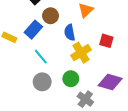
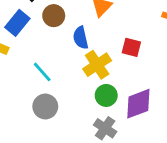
blue rectangle: (33, 30) -> (17, 23), moved
green circle: (71, 79) -> (106, 95), moved
purple diamond: (110, 82) -> (138, 104), turned -35

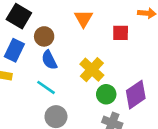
blue semicircle: (81, 38) -> (49, 60), moved
red square: (131, 47) -> (121, 33), moved

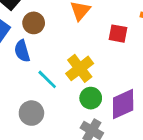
blue semicircle: (49, 60) -> (22, 51), moved
cyan line: (46, 87) -> (47, 79), moved

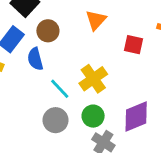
green circle: (91, 98) -> (93, 116), moved
gray circle: (31, 113) -> (56, 120), moved

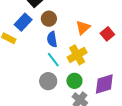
orange triangle: (96, 20) -> (83, 27), moved
red square: (133, 45) -> (107, 34), turned 32
blue semicircle: (35, 59) -> (52, 39), moved

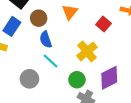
orange triangle: (83, 27) -> (70, 12), moved
yellow cross: (77, 55) -> (87, 51), moved
gray circle: (48, 81) -> (29, 79), moved

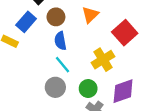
red square: (104, 24) -> (125, 33), size x1.5
gray circle: (29, 79) -> (55, 87), moved

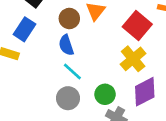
brown circle: (56, 17) -> (69, 18), moved
yellow cross: (103, 60) -> (133, 59), moved

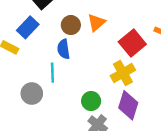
cyan line: (72, 71) -> (52, 73), moved, turned 36
purple diamond: (145, 92) -> (128, 105), turned -56
gray circle: (68, 98) -> (32, 94), moved

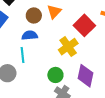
blue semicircle: (64, 49) -> (30, 35), turned 98
yellow cross: (123, 73) -> (68, 47), moved

